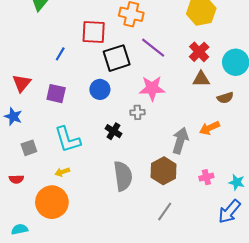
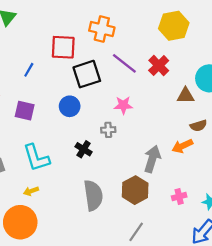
red cross: (199, 52) -> (159, 65), moved
brown triangle: (201, 79) -> (186, 96), moved
pink star: (152, 88) -> (123, 105), size x0.7
brown semicircle: (225, 98) -> (198, 126), moved

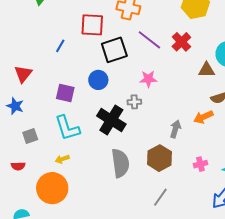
purple square: (25, 111) -> (65, 93), moved
black cross: (84, 149) -> (111, 120), size x1.8
gray arrow: (152, 159) -> (175, 129), size x0.7

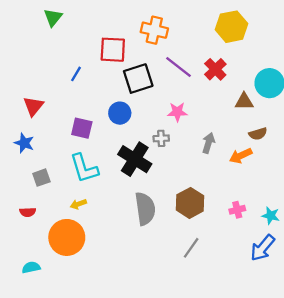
gray arrow: (175, 129) -> (208, 143), moved

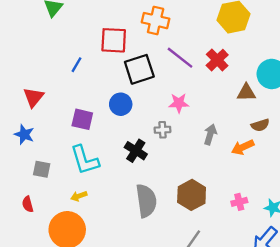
black cross: (135, 159) -> (136, 151), size x0.7
gray square: (41, 178) -> (42, 169), turned 30
red semicircle: (28, 212) -> (28, 204), turned 77

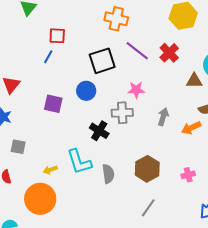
red square: (114, 40) -> (57, 36), moved, size x0.7
gray cross: (163, 130) -> (122, 113), size x1.5
cyan L-shape: (85, 160) -> (79, 162), moved
gray semicircle: (146, 201) -> (108, 174), size x0.7

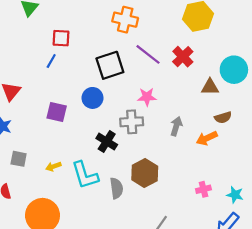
brown hexagon: (147, 169) -> (145, 173), moved
yellow arrow: (50, 170) -> (53, 166), moved

